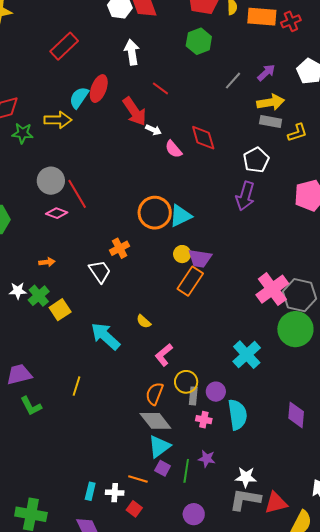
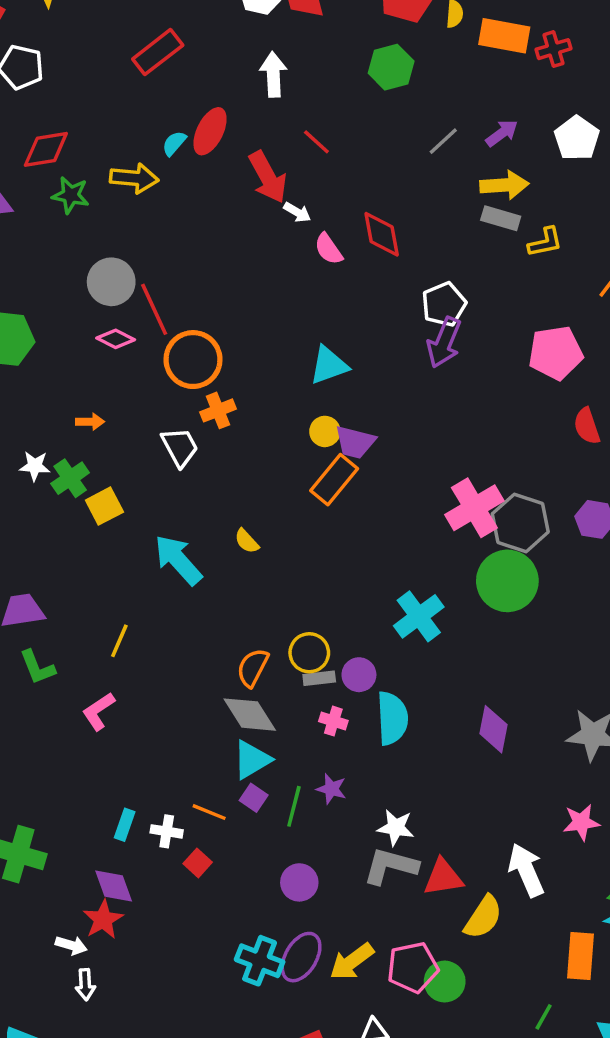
cyan semicircle: (79, 98) -> (174, 143), size x0.7
white pentagon: (256, 160) -> (444, 304), moved
orange circle: (155, 213) -> (193, 360), moved
pink L-shape: (164, 355) -> (98, 711), moved
gray rectangle: (193, 396) -> (319, 678), turned 72

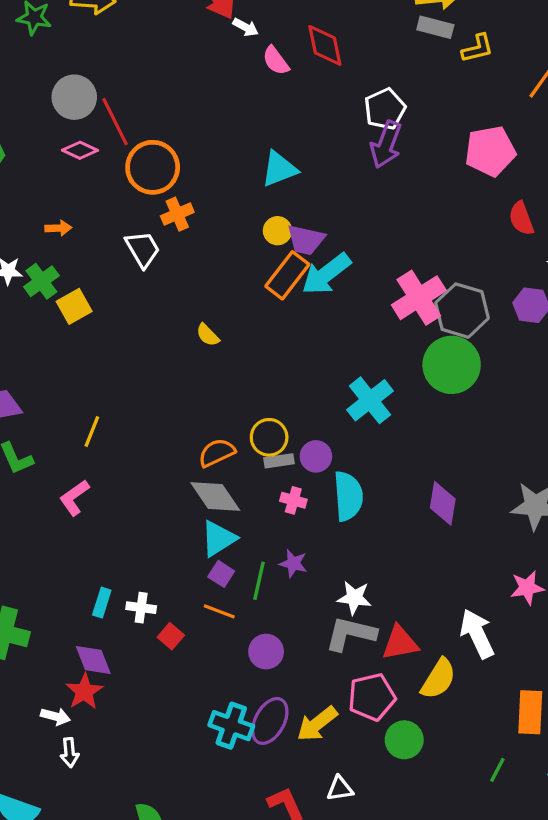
cyan arrow: (178, 560) -> (326, 274), moved, turned -84
orange semicircle: (253, 668) -> (217, 453), turned 39
orange line: (209, 812) -> (219, 611), moved
pink pentagon: (413, 967) -> (372, 697), moved

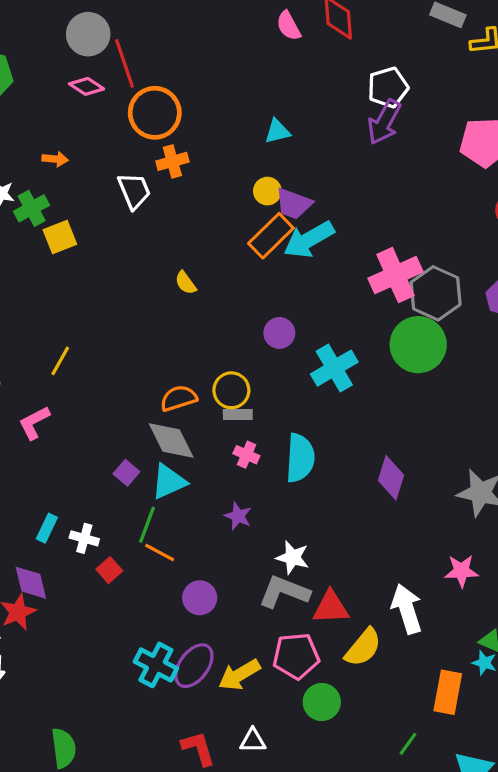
cyan triangle: (279, 169) -> (277, 131), size x0.7
purple circle: (316, 456) -> (279, 333), moved
purple square: (221, 574) -> (126, 473), moved
green line: (259, 581) -> (147, 525), moved

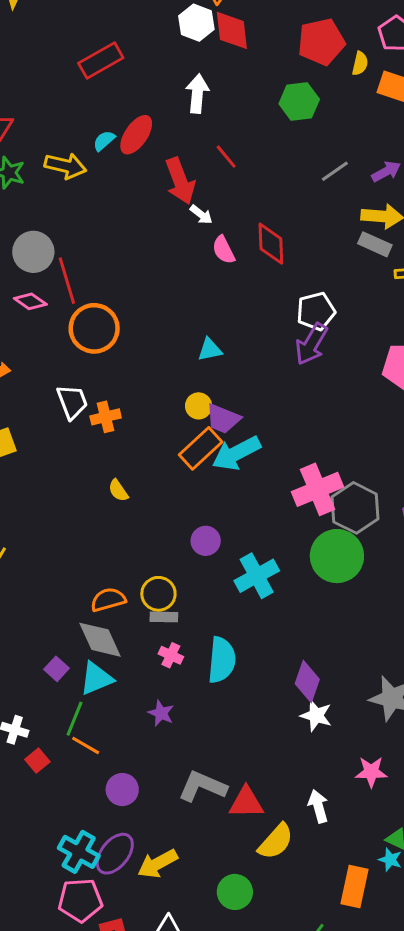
orange cross: (172, 161) -> (106, 417), moved
white star: (293, 557) -> (316, 715), moved
white arrow: (407, 609) -> (318, 806), size x0.7
pink pentagon: (296, 656) -> (80, 900), moved

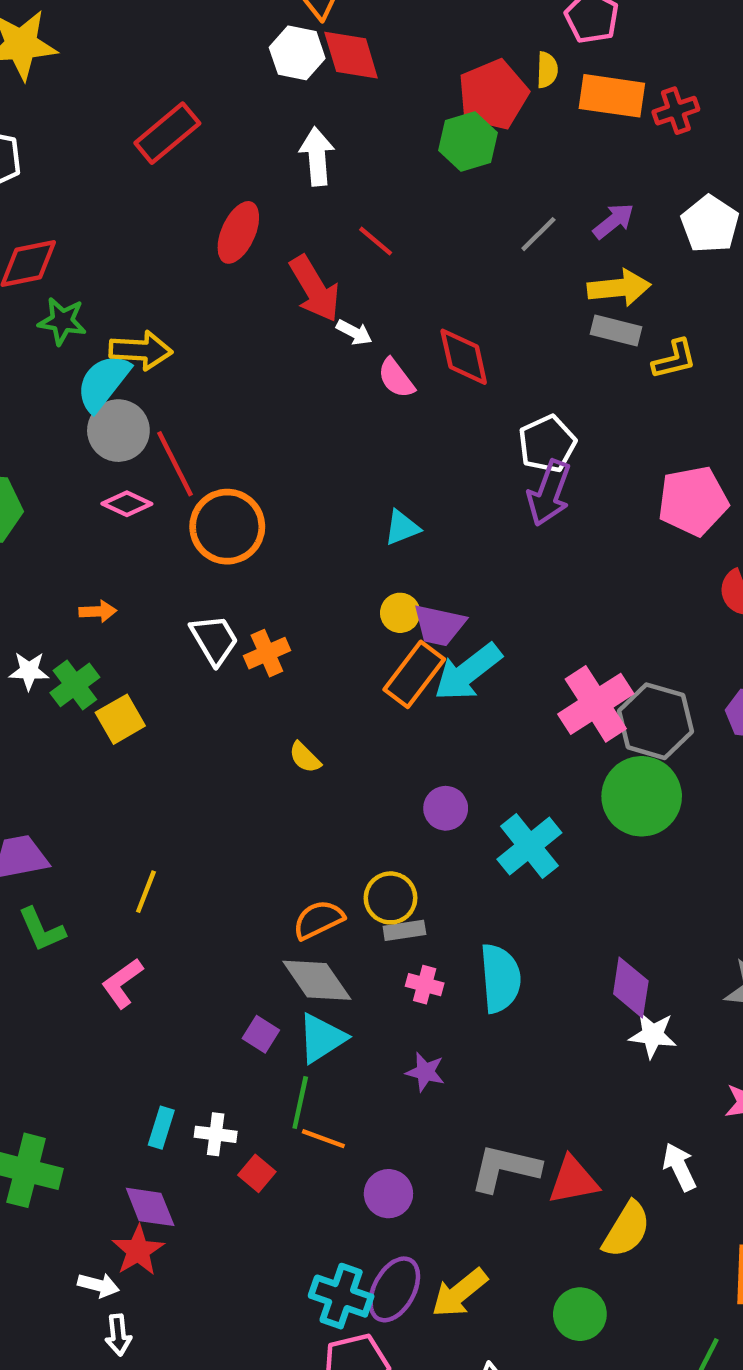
red pentagon: (321, 42) -> (493, 95), moved
cyan semicircle: (104, 141) -> (103, 383), moved, size x1.8
yellow arrow: (65, 166) -> (141, 350), moved

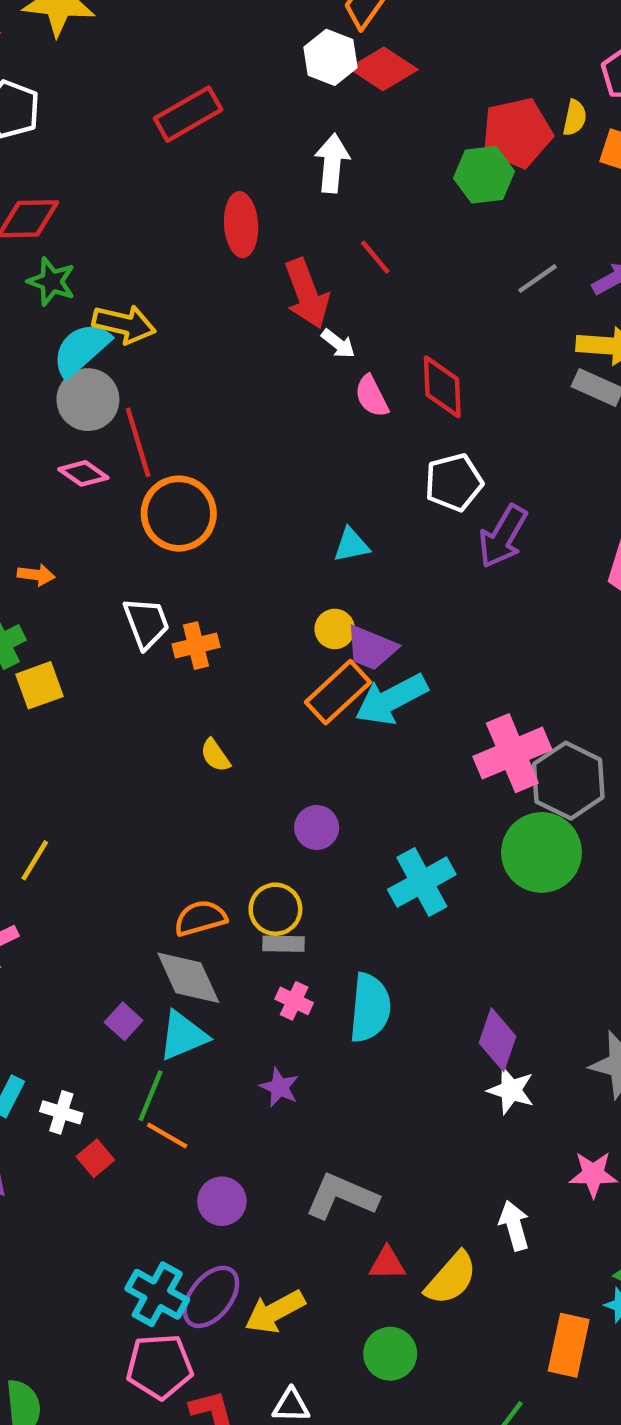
red diamond: (351, 55) -> (383, 69), turned -50
red ellipse: (238, 232) -> (241, 225), turned -38
white pentagon: (547, 444) -> (454, 482), moved
purple circle: (446, 808) -> (317, 827), moved
red triangle: (573, 1180) -> (387, 1263), moved, size x0.7

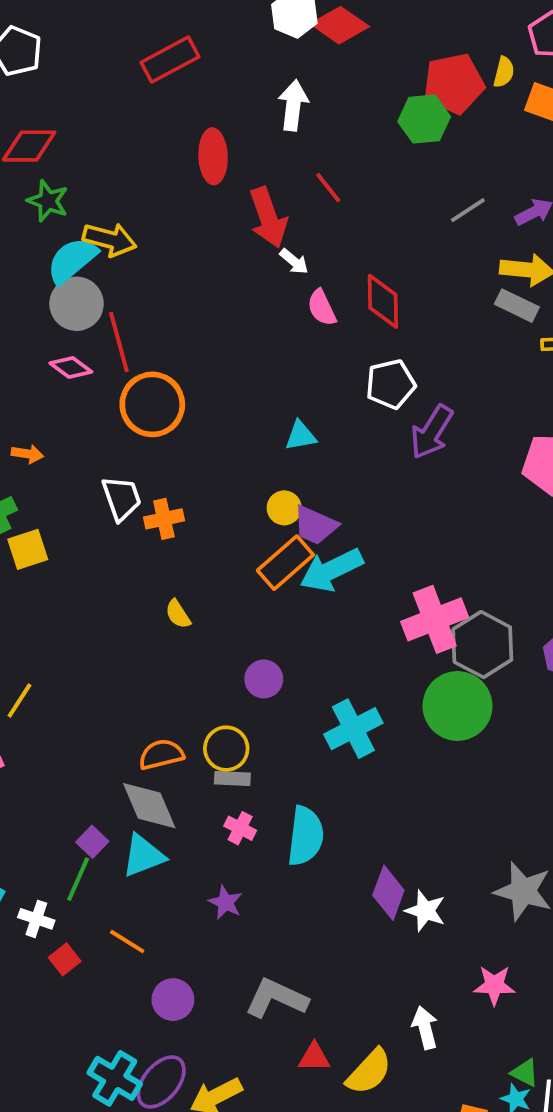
purple diamond: (497, 1040) -> (388, 893), moved
green line: (151, 1096) -> (78, 879), moved

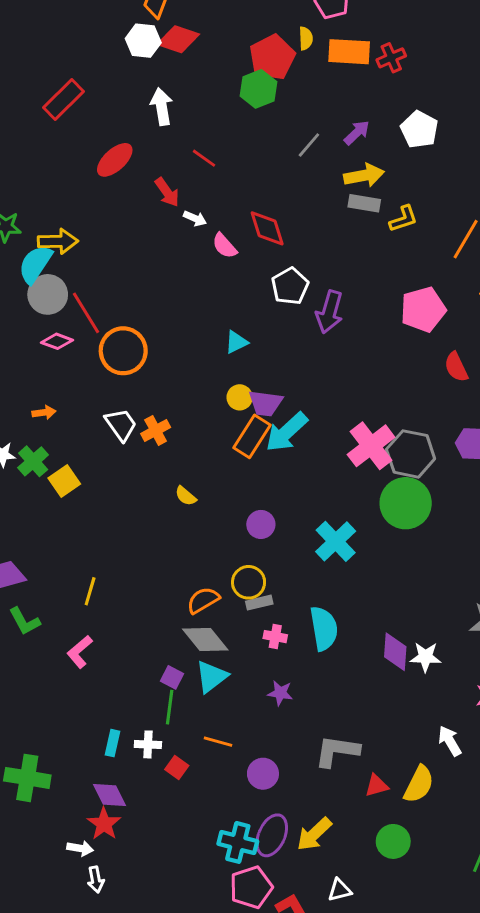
red ellipse: (213, 156) -> (115, 160), turned 66
red arrow: (268, 217) -> (167, 192), size x0.7

